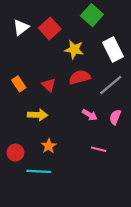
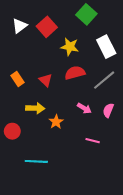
orange star: (49, 146) -> (56, 122), moved
red circle: (15, 153) -> (12, 131), moved

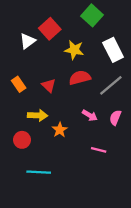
white triangle: (20, 26) -> (28, 41), moved
red circle: (12, 131) -> (22, 140), moved

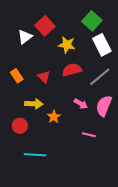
green square: (92, 15) -> (92, 21), moved
pink semicircle: (115, 118) -> (104, 106), size x1.5

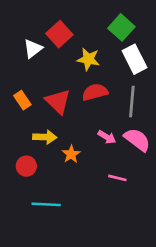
red triangle: (44, 77) -> (58, 101), size x1.5
gray line: (100, 77) -> (132, 101), turned -45
pink semicircle: (104, 106) -> (137, 140), turned 105

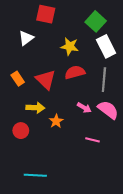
red square: (59, 34) -> (46, 14), moved, turned -36
cyan line: (46, 204) -> (35, 175), moved

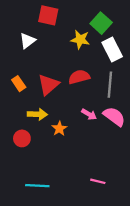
yellow star: (70, 46) -> (80, 40), moved
red triangle: (46, 80) -> (48, 85), turned 35
pink line: (93, 140) -> (98, 181), moved

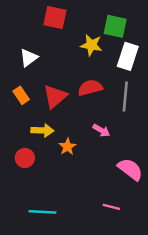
green square: (101, 23) -> (115, 26), turned -30
white triangle: (27, 41) -> (29, 58), moved
white rectangle: (112, 49) -> (128, 56), turned 45
pink semicircle: (114, 116) -> (130, 169), moved

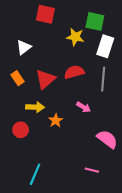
cyan line: (42, 212) -> (35, 174), turned -70

